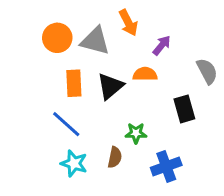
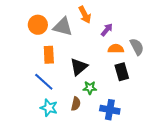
orange semicircle: (145, 74) -> (116, 49), moved
black triangle: (110, 86) -> (79, 67), moved
blue cross: (166, 166) -> (110, 110), turned 30

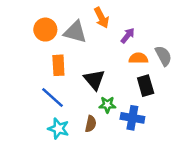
black triangle: (79, 67) -> (94, 80), turned -30
blue cross: (110, 110) -> (132, 118), moved

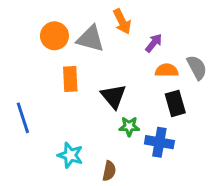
blue line: (52, 98) -> (23, 118), moved, turned 30
brown semicircle: (91, 124) -> (109, 171), moved

